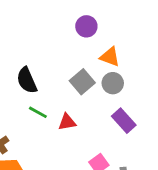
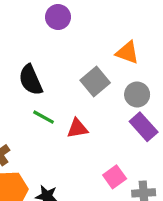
purple circle: (86, 26) -> (58, 17), moved
gray circle: (113, 83) -> (137, 94), moved

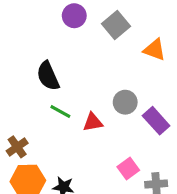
orange triangle: (127, 53) -> (155, 50), moved
gray square: (95, 82) -> (116, 25), moved
gray circle: (137, 94) -> (125, 102), moved

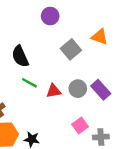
purple circle: (74, 16) -> (50, 16), moved
gray square: (116, 25) -> (71, 49), moved
gray circle: (125, 102) -> (78, 89), moved

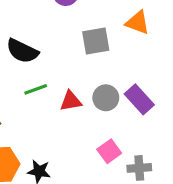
gray square: (71, 49) -> (96, 41), turned 30
black semicircle: (20, 56) -> (22, 51), turned -40
green line: (29, 83) -> (36, 89), turned -49

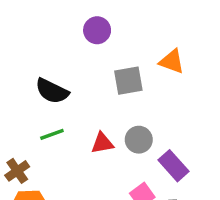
green line: (36, 89) -> (52, 134), moved
purple rectangle: (139, 99) -> (173, 166), moved

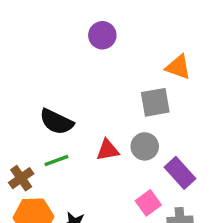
gray square: (128, 81) -> (155, 102), moved
black semicircle: (52, 91) -> (56, 122), moved
green line: (52, 134) -> (56, 161), moved

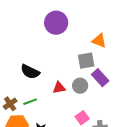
purple circle: (102, 35) -> (56, 23), size x1.5
green line: (56, 161) -> (30, 102), moved
purple rectangle: (180, 173) -> (100, 78), moved

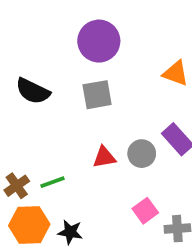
gray square: (86, 61) -> (97, 95), moved
black semicircle: (30, 72) -> (33, 91), moved

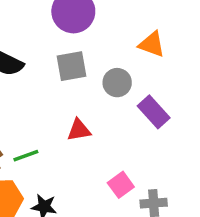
gray circle: (142, 154) -> (117, 83), moved

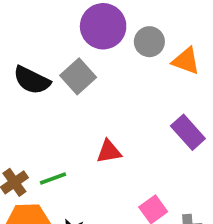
gray square: (72, 66) -> (78, 76), moved, turned -32
gray circle: (117, 83) -> (149, 42), moved

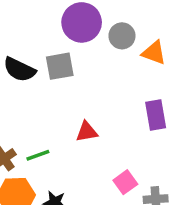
gray square: (78, 76) -> (60, 66), turned 32
purple rectangle: (188, 132) -> (156, 115), turned 32

